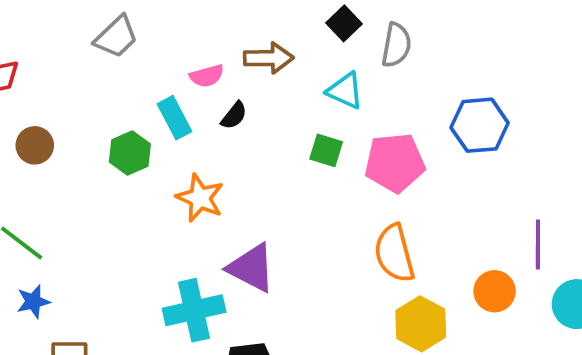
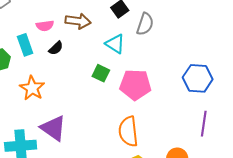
blue hexagon: (480, 125) -> (198, 78), moved
purple line: (538, 244) -> (204, 124), moved

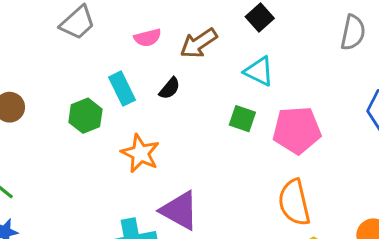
brown arrow: (78, 21) -> (199, 43), turned 145
gray semicircle: (145, 24) -> (353, 32), moved
pink semicircle: (45, 26) -> (148, 38), moved

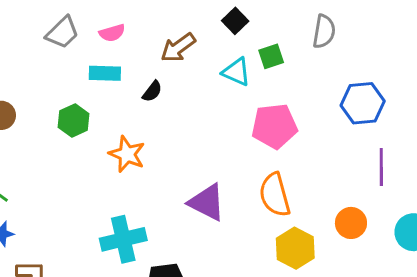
pink semicircle: (148, 38) -> (112, 33), moved
cyan rectangle: (122, 89) -> (105, 73), moved, turned -60
green square: (242, 119) -> (271, 56), moved, turned -35
purple triangle: (180, 210) -> (207, 202), moved

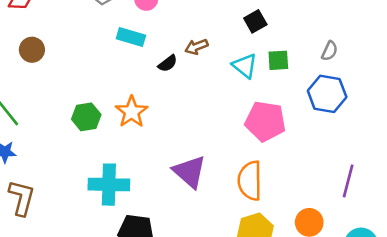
gray semicircle: (324, 31) -> (330, 51), size x0.7
brown arrow: (178, 48) -> (196, 47), moved, size x0.7
blue hexagon: (363, 103) -> (327, 94), moved
green hexagon: (74, 121) -> (86, 117), moved

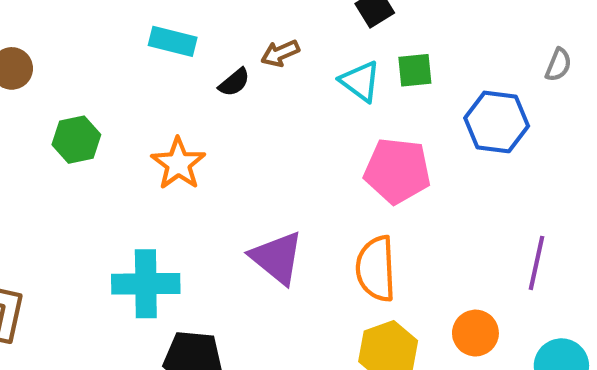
gray semicircle: (330, 51) -> (558, 65), moved
green hexagon: (86, 117) -> (76, 140), moved

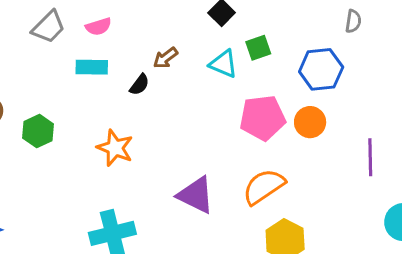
green hexagon: (76, 140) -> (38, 131), moved
orange semicircle: (376, 269) -> (264, 187), turned 72
orange circle: (475, 333) -> (310, 122), moved

